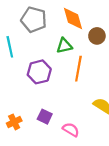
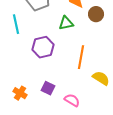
orange line: (78, 69) -> (81, 57), moved
orange cross: (14, 122) -> (20, 93), turned -32

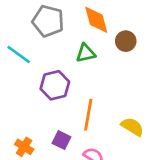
cyan line: (16, 24) -> (19, 54), turned -42
orange line: (81, 57) -> (88, 115), moved

